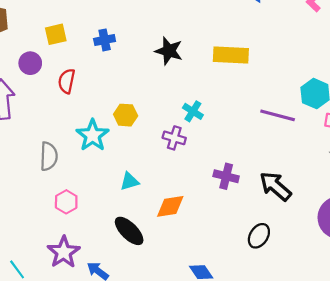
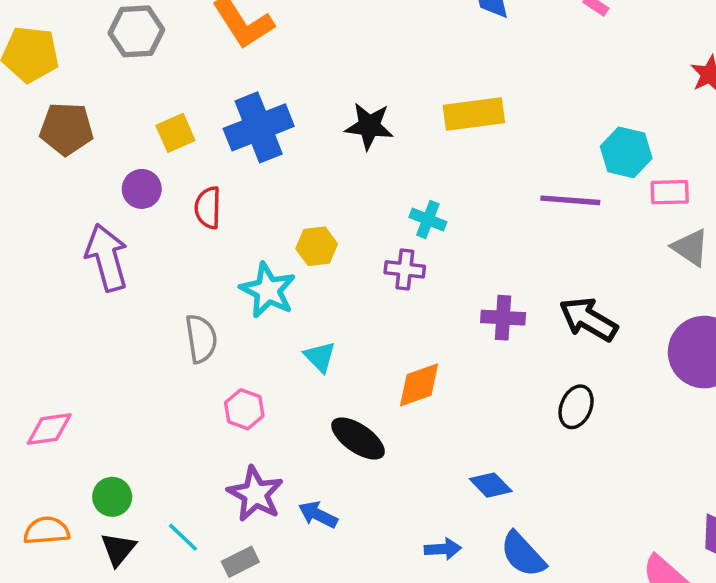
blue cross: (105, 40) -> (259, 127), size x1.8
cyan triangle: (129, 181) -> (320, 357), moved, turned -48

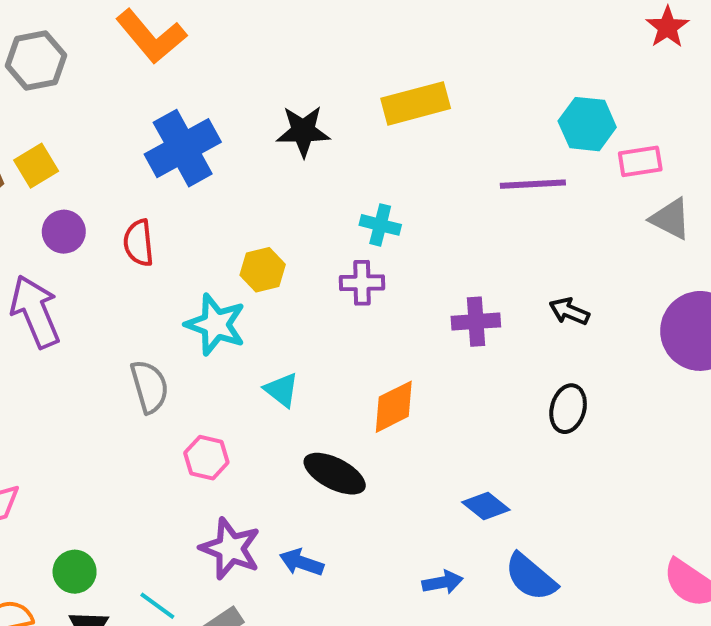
yellow square: (175, 133) -> (36, 166), moved
black arrow: (588, 319) -> (569, 311), size x0.6

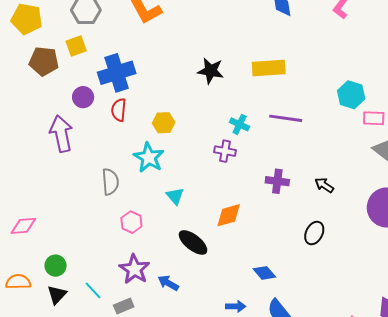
blue cross: (183, 148) -> (117, 73), moved
yellow square: (36, 166) -> (76, 46), moved
purple line: (533, 184) -> (286, 118), moved
yellow hexagon: (263, 270) -> (164, 123), moved

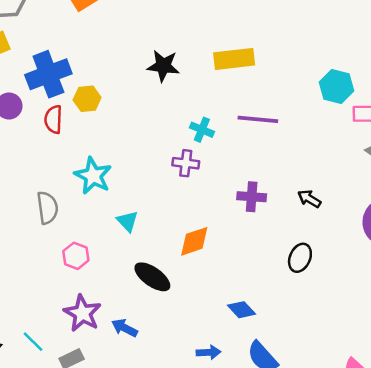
yellow hexagon: (164, 123) -> (87, 99), moved

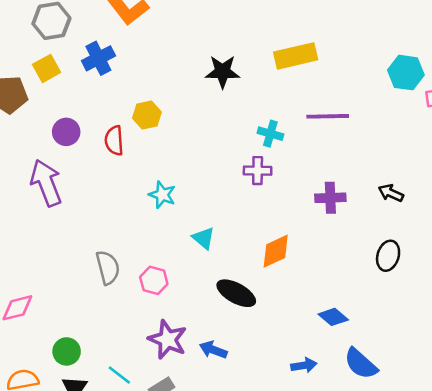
blue cross: (48, 74) -> (98, 58), moved, size x0.7
cyan star: (93, 176) -> (162, 195), size x0.7
gray semicircle: (47, 208) -> (108, 268), moved

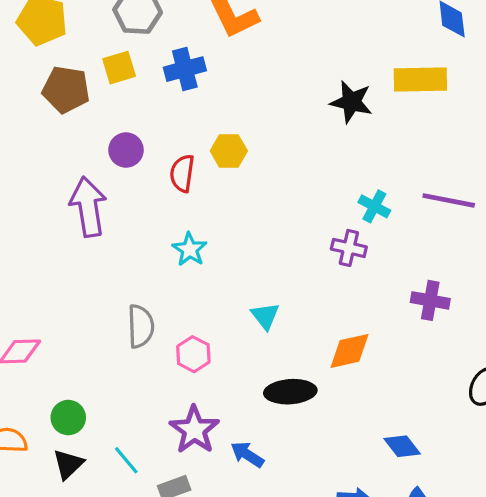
yellow rectangle: (296, 56) -> (420, 79), moved
black star: (223, 72) -> (351, 102), moved
cyan star: (162, 195) -> (190, 249), moved
black ellipse: (236, 293) -> (290, 392), turned -45

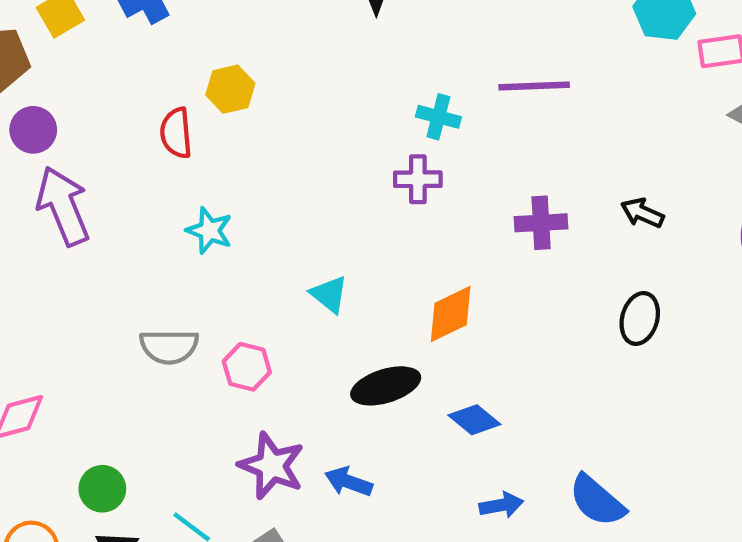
purple circle: (126, 150) -> (33, 130), moved
gray semicircle: (141, 326) -> (169, 347), turned 105
blue diamond: (402, 446) -> (474, 420), moved

